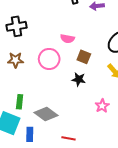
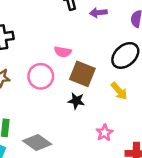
brown square: (84, 57) -> (82, 74), size x1.5

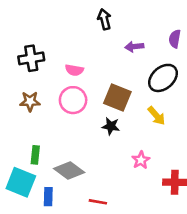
purple arrow: (98, 13) -> (134, 47), moved
pink semicircle: (63, 52) -> (74, 70), moved

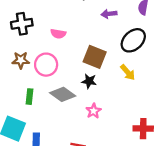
pink circle: (73, 100) -> (46, 65), moved
green rectangle: (35, 155) -> (30, 97), moved
pink star: (141, 160) -> (94, 111), moved
gray diamond: (69, 171) -> (63, 94), moved

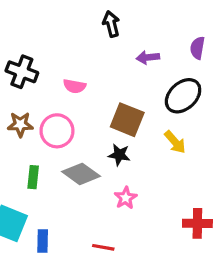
black cross: (22, 24) -> (22, 72), turned 30

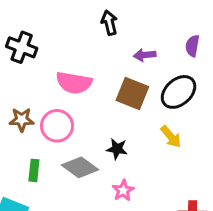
black cross: (22, 72) -> (22, 47), moved
pink semicircle: (75, 86) -> (74, 83), size x1.6
brown square: (127, 120) -> (132, 93), moved

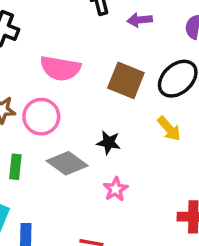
purple arrow: (145, 55) -> (140, 20), moved

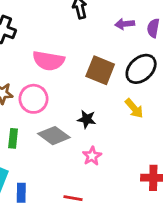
purple arrow: (140, 20) -> (125, 24), moved

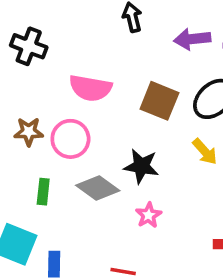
purple arrow: (125, 24) -> (192, 39), size x1.4
black star: (87, 119) -> (141, 166), size x1.4

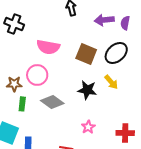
brown star: (29, 132) -> (14, 84), moved
black star: (141, 166) -> (87, 90), moved
pink star: (149, 215) -> (88, 127), moved

